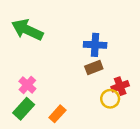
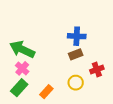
green arrow: (27, 30) -> (22, 49), moved
yellow circle: (110, 99) -> (76, 83), moved

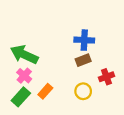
orange rectangle: (46, 92) -> (45, 91), moved

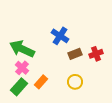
blue cross: (84, 40) -> (60, 36), moved, turned 30
red cross: (107, 77) -> (96, 54), moved

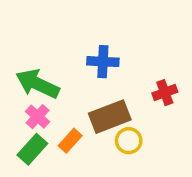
blue cross: (60, 36) -> (103, 62), turned -30
brown rectangle: (75, 54) -> (110, 117), moved, size x1.6

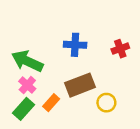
red cross: (165, 93) -> (120, 49), moved
yellow circle: (129, 141) -> (106, 103), moved

